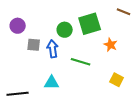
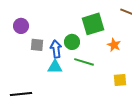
green circle: (65, 30) -> (72, 42), moved
yellow square: (117, 80) -> (120, 80), turned -32
cyan triangle: (52, 83) -> (55, 67), moved

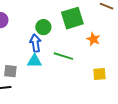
green circle: (72, 42) -> (43, 27), moved
gray square: (37, 45) -> (10, 71), moved

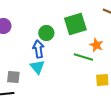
green line: (63, 56) -> (83, 57), moved
cyan triangle: (34, 61) -> (37, 67), turned 49

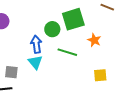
green circle: (46, 33) -> (52, 29), moved
green line: (83, 57) -> (67, 52), moved

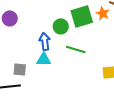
orange star: (94, 40) -> (103, 13), moved
cyan triangle: (35, 62) -> (44, 59), turned -49

